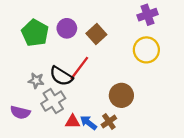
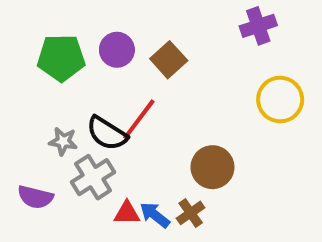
green pentagon: (35, 33) -> (61, 58), turned -30
yellow circle: (146, 50) -> (280, 100), moved

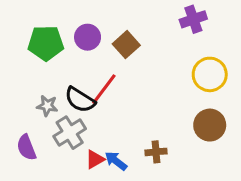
brown circle: (212, 167) -> (210, 125), moved
purple semicircle: (35, 197) -> (26, 147), turned 55
red triangle: (127, 213) -> (95, 159), turned -30
brown cross: (191, 213) -> (156, 152), moved, turned 30

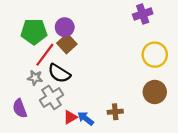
brown square: (126, 45) -> (67, 44), moved
red line: (104, 89) -> (45, 55), moved

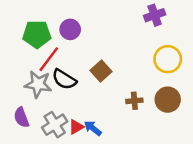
brown square: (67, 44) -> (101, 71), moved
gray star: (35, 78) -> (38, 84), size x1.6
gray cross: (52, 97) -> (55, 125), moved
brown cross: (115, 112) -> (134, 101), moved

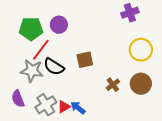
brown square: (101, 71) -> (85, 60), turned 30
brown cross: (134, 101) -> (113, 85), turned -32

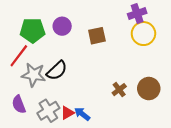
red line: (41, 50) -> (19, 56), moved
yellow circle: (141, 50) -> (143, 34), moved
brown square: (85, 60) -> (97, 36), moved
black semicircle: (54, 67) -> (57, 71), turned -75

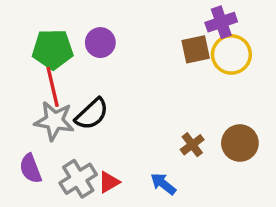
brown square: (97, 36) -> (196, 49), moved
red line: (19, 56) -> (53, 87), moved, turned -50
blue arrow: (82, 114) -> (163, 184), moved

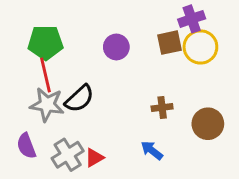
purple circle: (100, 43) -> (116, 47), moved
brown cross: (192, 145) -> (162, 108), moved, turned 30
blue arrow: (163, 184) -> (152, 150), moved

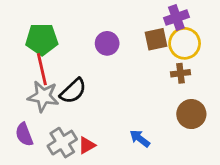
brown cross: (162, 108) -> (180, 73), moved

